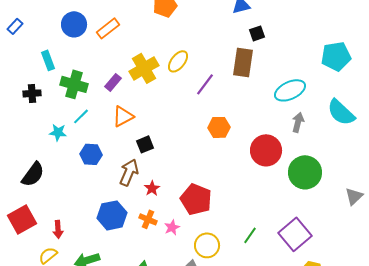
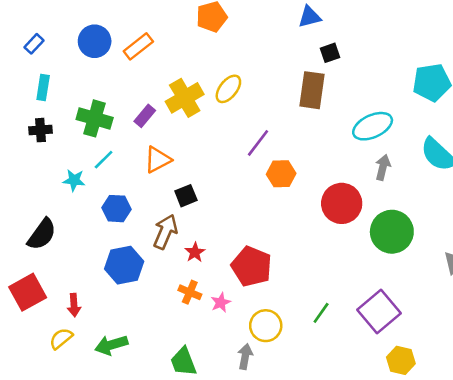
blue rectangle: (15, 26) -> (34, 44), moved
cyan rectangle: (48, 60) -> (43, 88), moved, turned 30
purple line: (205, 84) -> (258, 143), moved
blue hexagon: (112, 215) -> (124, 265), moved

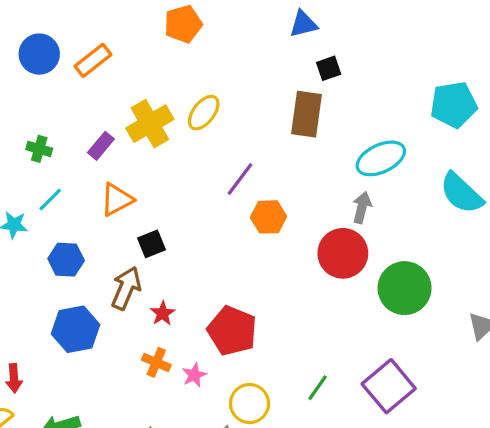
green cross: (95, 118) -> (39, 149), size x0.6
gray arrow: (383, 167) -> (362, 207), moved

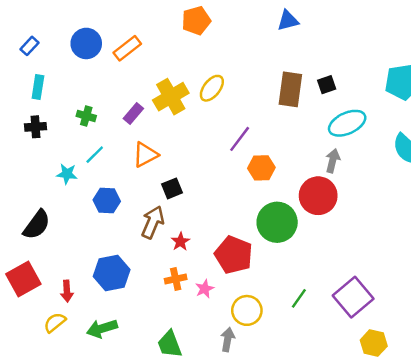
black square: (329, 68) -> (327, 85), moved
green circle: (405, 288) -> (277, 222), moved
blue hexagon: (76, 329) -> (112, 273), moved
orange cross: (156, 362) -> (176, 279), turned -35

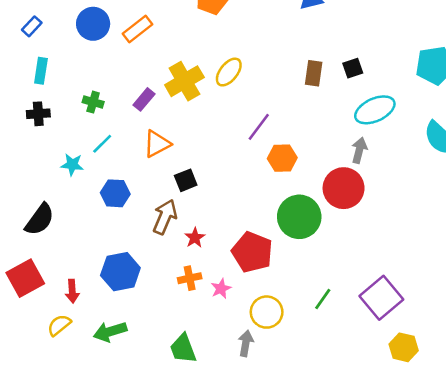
brown rectangle: (290, 89) -> (314, 73), size x0.7

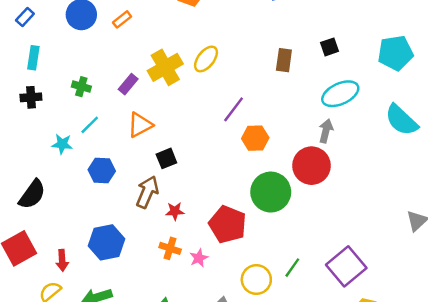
orange rectangle: (137, 29) -> (122, 19), size x0.7
black square: (353, 68) -> (329, 47), moved
red star: (195, 238) -> (175, 211), turned 30
orange cross: (190, 278) -> (170, 248), turned 30
yellow circle: (267, 312) -> (256, 280), moved

